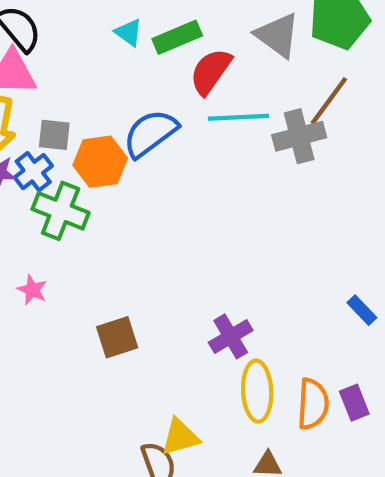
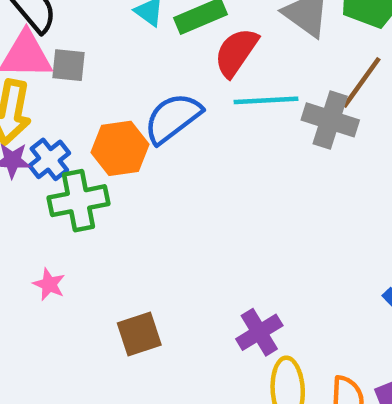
gray square: (54, 135) -> (68, 65), moved
gray cross: (299, 136) -> (330, 120), turned 33
green cross: (61, 211) -> (79, 201), turned -32

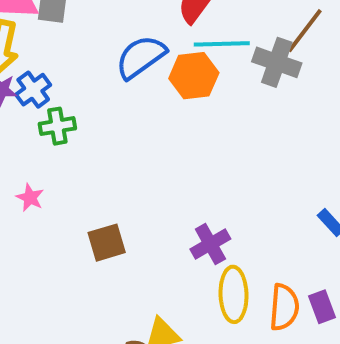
orange hexagon: (120, 148) -> (194, 76), moved
green cross: (79, 201) -> (57, 126), size x0.7

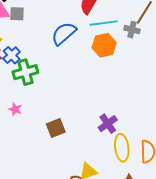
gray cross: (277, 62) -> (132, 30), size x0.7
orange hexagon: (194, 76) -> (104, 45), moved
green cross: (57, 126) -> (25, 72), size x1.4

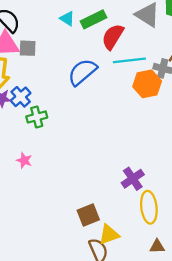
orange hexagon: (104, 45) -> (147, 84), moved
green cross: (25, 72) -> (37, 117), size x0.7
brown square: (56, 128) -> (88, 215), moved

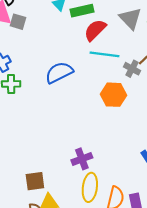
blue semicircle: (82, 72) -> (59, 72), moved
orange hexagon: (147, 84) -> (114, 95), moved

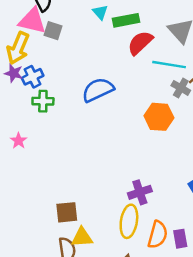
cyan line: (105, 54) -> (169, 65), moved
purple cross: (82, 159) -> (140, 192), moved

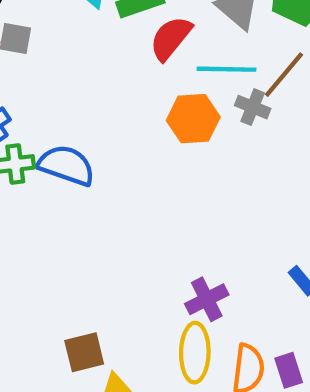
blue semicircle: (98, 90) -> (66, 165), moved, turned 52
orange hexagon: (159, 117) -> (193, 119), moved

